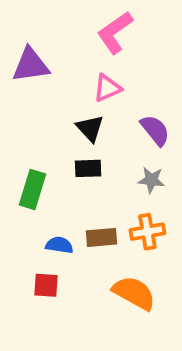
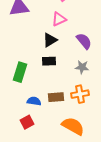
black triangle: (90, 128) -> (50, 40), turned 42
red square: (46, 285) -> (27, 122), turned -32

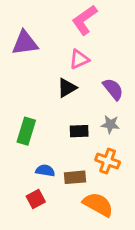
black rectangle: (49, 61) -> (79, 131), moved
orange cross: (80, 94) -> (108, 161), turned 30
brown rectangle: (56, 97) -> (75, 177), moved

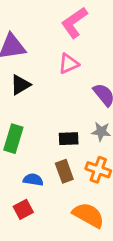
black triangle: (67, 88) -> (20, 85), moved
brown rectangle: (75, 177) -> (64, 171), moved, turned 75

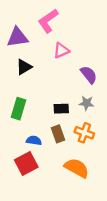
pink L-shape: (74, 23) -> (48, 21), moved
red square: (23, 209) -> (26, 163), size x1.5

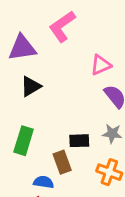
pink triangle: (61, 50) -> (101, 65), moved
brown rectangle: (58, 134) -> (62, 162), moved

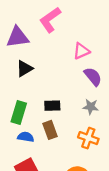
black rectangle: (79, 141) -> (52, 106), moved
blue semicircle: (44, 182) -> (26, 137), moved

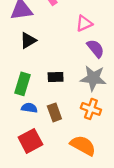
gray star: (91, 107) -> (93, 78), size x1.6
brown rectangle: (50, 130) -> (54, 112), moved

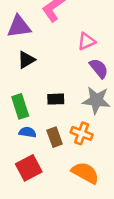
green rectangle: (22, 84) -> (20, 106), turned -35
orange cross: (91, 109) -> (82, 133), moved

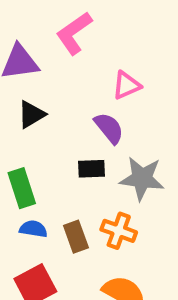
purple semicircle: (99, 68) -> (109, 128), moved
black rectangle: (56, 99) -> (92, 169), moved

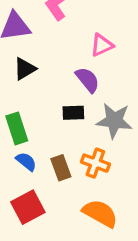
blue semicircle: (33, 229) -> (26, 161), turned 30

